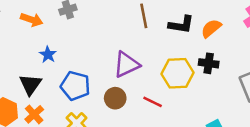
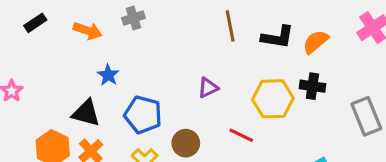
purple triangle: (126, 65) -> (208, 88), size x0.6
black triangle: (30, 84) -> (86, 113), turned -50
brown circle: (115, 98) -> (186, 143), moved

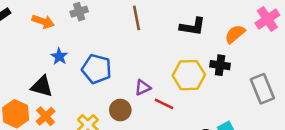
brown line: (230, 26) -> (137, 18), moved
orange semicircle: (316, 42) -> (235, 34), moved
purple triangle: (208, 88) -> (143, 88), moved
blue pentagon: (143, 115) -> (97, 69), moved

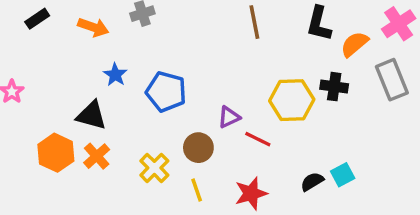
brown line: (137, 18) -> (254, 22), moved
black L-shape: (193, 27) -> (319, 24), moved, turned 95
gray rectangle: (262, 89) -> (392, 80), moved

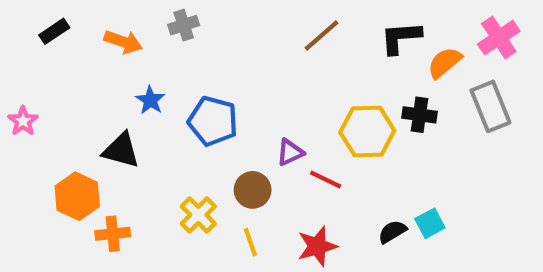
brown line: (254, 22) -> (321, 35), turned 60
black L-shape: (319, 24) -> (401, 38), turned 72
orange cross: (97, 156) -> (113, 234), moved, turned 36

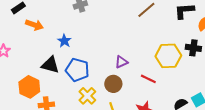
orange arrow: (123, 42) -> (34, 25), moved
blue pentagon: (213, 121) -> (77, 70), moved
purple triangle: (290, 152) -> (121, 62), moved

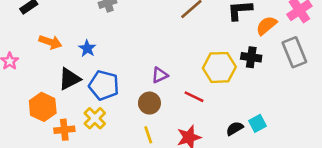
orange arrow: (34, 25) -> (50, 42), moved
black triangle: (50, 65) -> (69, 79), turned -42
yellow cross: (87, 96) -> (95, 118), moved

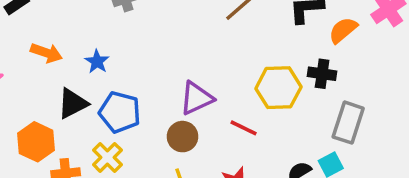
gray rectangle: (294, 52) -> (348, 123), moved, turned 40
purple triangle: (160, 75) -> (196, 98), size x1.5

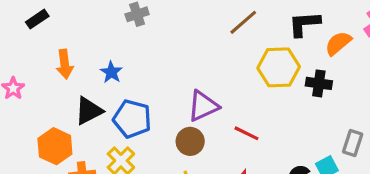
orange arrow: (46, 53) -> (65, 64), turned 64
yellow hexagon: (278, 88) -> (279, 67), moved
gray rectangle: (348, 123) -> (353, 143), moved, size x0.7

